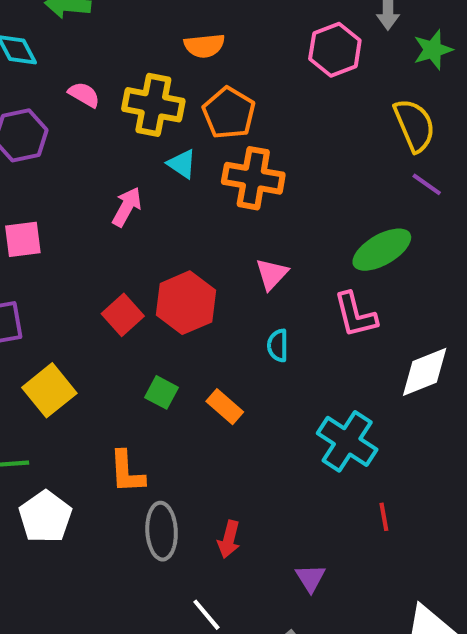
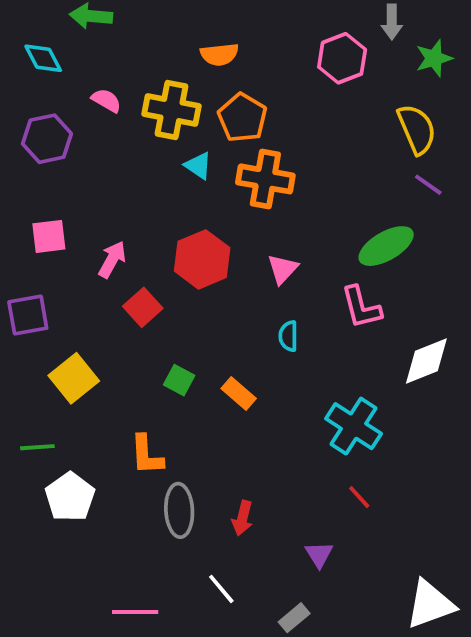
pink arrow: (127, 207) -> (112, 259), moved
red hexagon: (186, 303) -> (202, 259), moved
red line: (384, 517) -> (359, 497), moved, turned -32

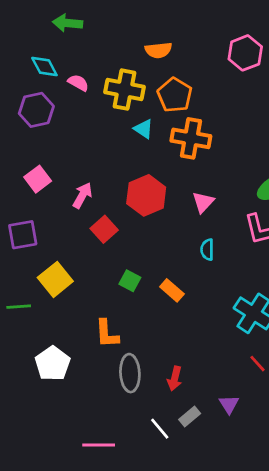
cyan diamond: (43, 58) -> (44, 66), moved
pink square: (49, 236) -> (38, 179), turned -30
green line: (37, 447) -> (19, 307), moved
gray rectangle: (294, 618) -> (190, 416), moved

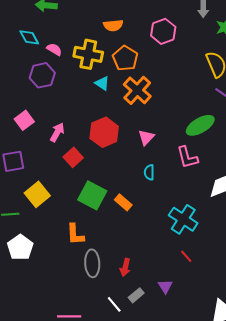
pink hexagon: (245, 53) -> (163, 31), moved
purple hexagon: (36, 110) -> (42, 75), moved
orange cross: (191, 138) -> (137, 90), turned 32
green square: (130, 281) -> (92, 195), size x1.8
white pentagon: (53, 364) -> (20, 247), moved

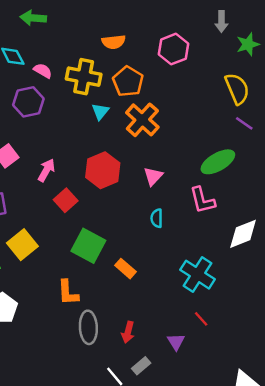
cyan triangle: (102, 83) -> (100, 111), turned 35
orange rectangle: (123, 202) -> (126, 269), moved
purple triangle: (165, 286) -> (176, 342), moved

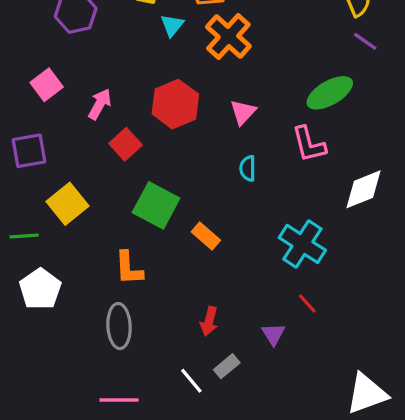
gray ellipse: (88, 327) -> (119, 326), moved

